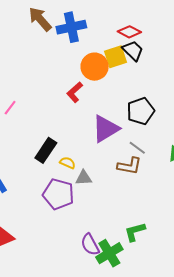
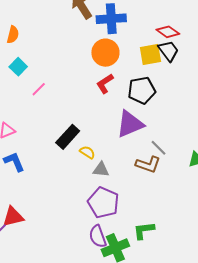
orange circle: (95, 67) -> (105, 53), moved
black pentagon: (141, 111) -> (142, 90), moved
purple pentagon: (58, 194) -> (103, 203), moved

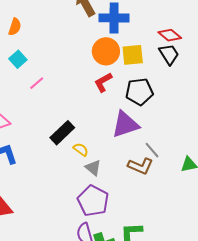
yellow square: (150, 55) -> (133, 55), moved
gray triangle: (101, 169) -> (93, 168), turned 30

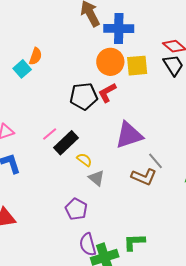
orange semicircle: (15, 27) -> (36, 56), moved
pink line: (37, 83) -> (50, 134), moved
black pentagon: (139, 92) -> (84, 96), moved
purple pentagon: (93, 201) -> (76, 209), moved, size x0.7

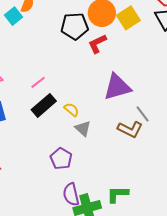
yellow square: (137, 66) -> (128, 18), turned -30
black pentagon: (84, 96) -> (75, 26), moved
black rectangle: (66, 143) -> (44, 105), moved

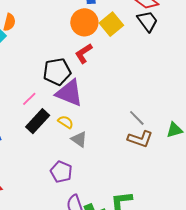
black pentagon: (75, 26) -> (57, 72), moved
purple triangle: (117, 87) -> (69, 93), moved, turned 44
brown L-shape: (130, 129) -> (140, 139), moved

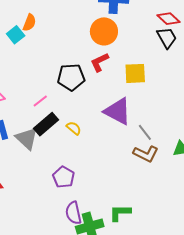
yellow square: (111, 24) -> (135, 73), moved, turned 30
purple triangle: (69, 93) -> (118, 111), moved
gray triangle: (79, 139) -> (27, 138), moved, size x1.4

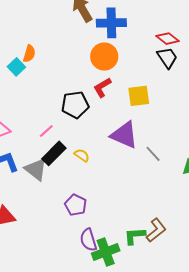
brown L-shape: (146, 154) -> (156, 230), moved, turned -60

